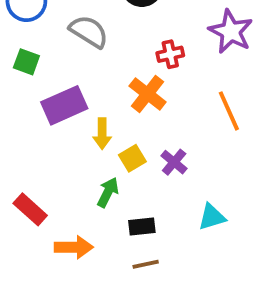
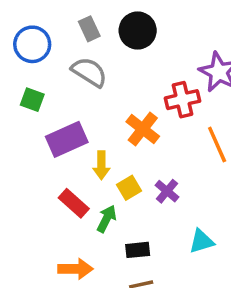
red cross: (170, 54) -> (183, 100), moved, size x1.4
red rectangle: (30, 209) -> (74, 203), moved

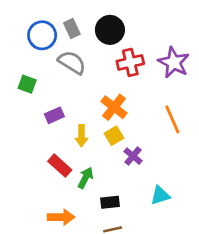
blue circle: (32, 44) -> (42, 35), moved
red cross: (183, 100) -> (130, 62), moved
purple rectangle: (67, 139) -> (54, 115), size x0.6
yellow square: (129, 188) -> (114, 136), moved

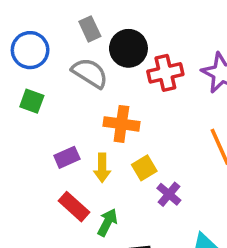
black circle: (110, 30) -> (128, 48), moved
blue circle: (42, 35) -> (30, 50), moved
orange cross: (114, 107) -> (121, 124), moved, turned -30
purple rectangle: (54, 115) -> (67, 157), moved

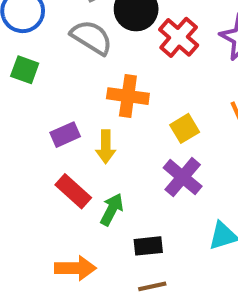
red cross: (165, 73) -> (179, 37), turned -36
yellow square: (144, 168) -> (185, 128), moved
purple cross: (169, 194) -> (183, 177), size x1.4

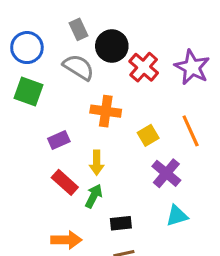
green square: (25, 70) -> (28, 91), size x1.4
yellow arrow: (106, 147) -> (97, 163), moved
purple cross: (183, 177) -> (166, 173), moved

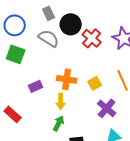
orange cross: (106, 111) -> (67, 79), moved
red rectangle: (65, 182) -> (13, 114), moved

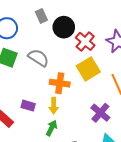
gray semicircle: (49, 38) -> (38, 58), moved
yellow square: (95, 83) -> (88, 69), moved, size x1.6
purple rectangle: (36, 86) -> (28, 106), moved, turned 40

